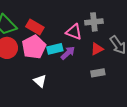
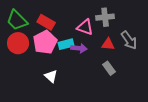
red triangle: (97, 49) -> (108, 44), turned 32
purple arrow: (68, 53) -> (79, 48), turned 49
gray rectangle: (98, 73) -> (109, 68), turned 64

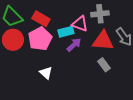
cyan rectangle: (66, 44) -> (66, 32), moved
red triangle: (108, 44) -> (103, 41), size x1.6
purple arrow: (79, 48) -> (74, 45), turned -49

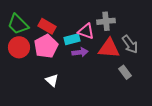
purple arrow: (74, 45) -> (80, 52), turned 35
gray rectangle: (104, 65) -> (125, 72), moved

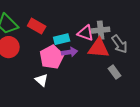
gray cross: (106, 21) -> (101, 30), moved
pink triangle: (86, 31) -> (86, 33), moved
pink pentagon: (46, 46) -> (52, 57), moved

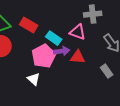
gray cross: (101, 30) -> (93, 14), moved
cyan rectangle: (62, 39) -> (54, 38), turned 49
red triangle: (99, 48) -> (78, 57), moved, size x0.7

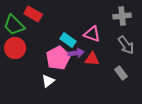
gray cross: (93, 14) -> (122, 16), moved
red rectangle: (29, 25) -> (33, 14), moved
white triangle: (34, 79) -> (48, 81), turned 40

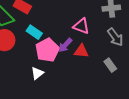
cyan rectangle: (68, 40) -> (34, 32), moved
purple arrow: (76, 53) -> (65, 45), turned 140

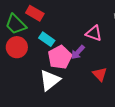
red triangle: (81, 51) -> (100, 74), moved, turned 42
white triangle: (37, 73) -> (50, 80), size x1.6

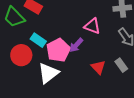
cyan rectangle: (47, 39) -> (38, 40), moved
red circle: (17, 47) -> (21, 55), moved

